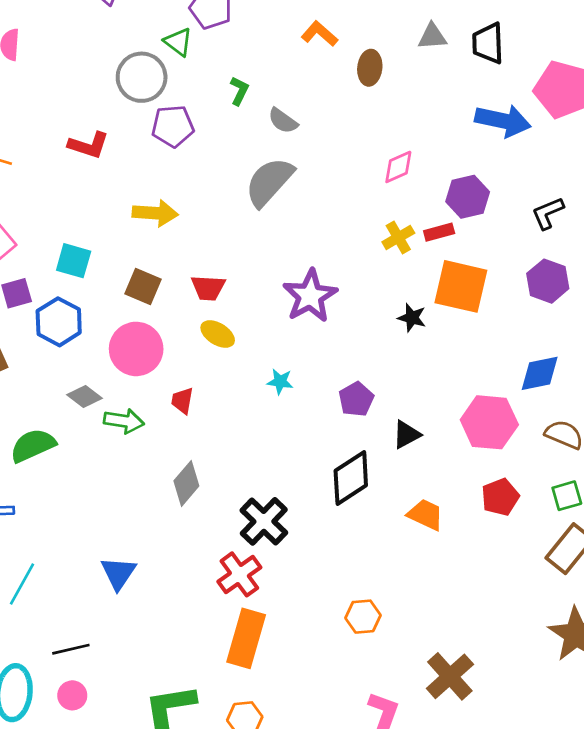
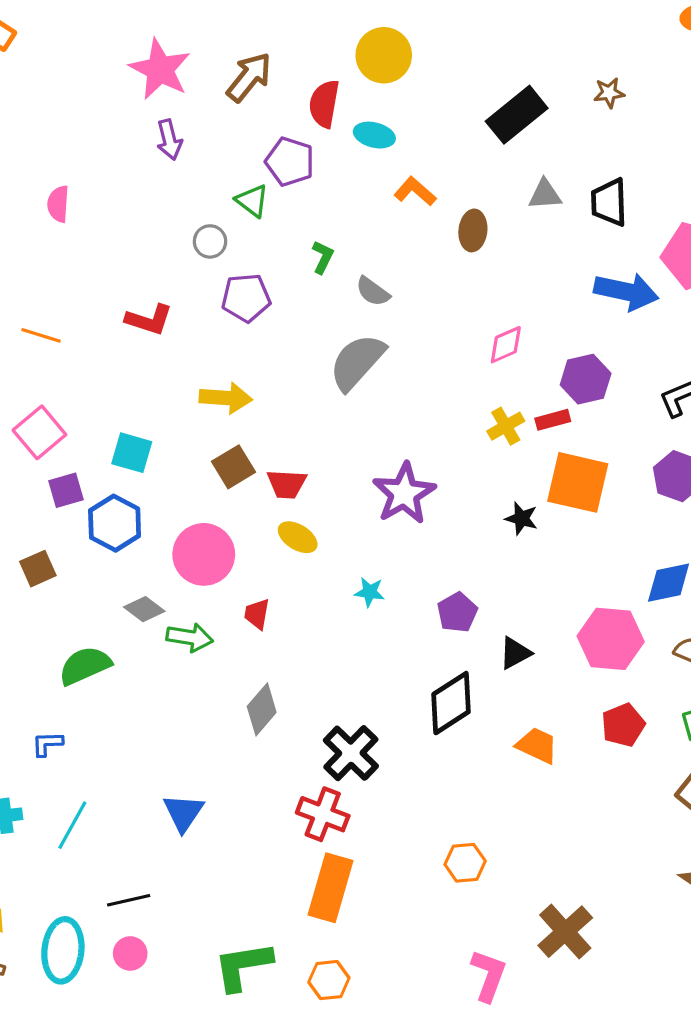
gray circle: (142, 77) -> (210, 241), size x0.6
brown square: (143, 286) -> (233, 467), moved, turned 36
red cross: (239, 574) -> (323, 814), turned -33

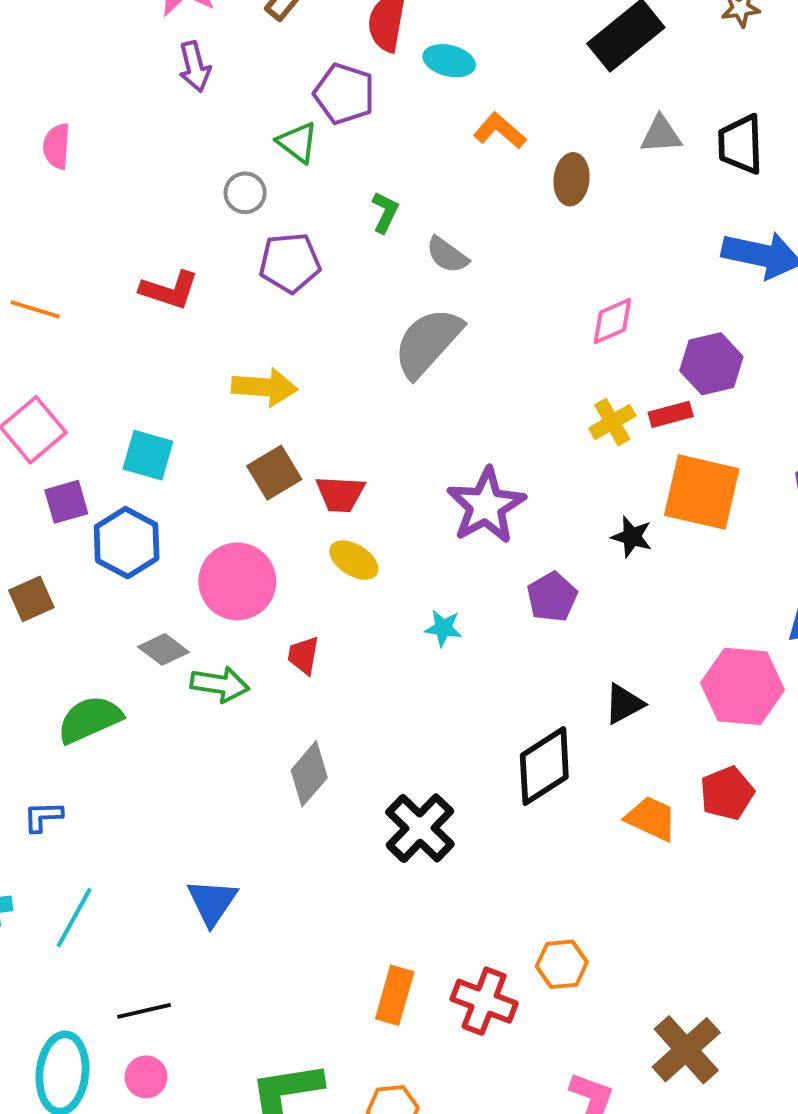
purple pentagon: (457, 612) -> (552, 597), moved
red pentagon: (623, 725) -> (727, 793), moved
red cross: (323, 814) -> (484, 1001), moved
orange rectangle: (331, 888) -> (395, 995), size x0.7

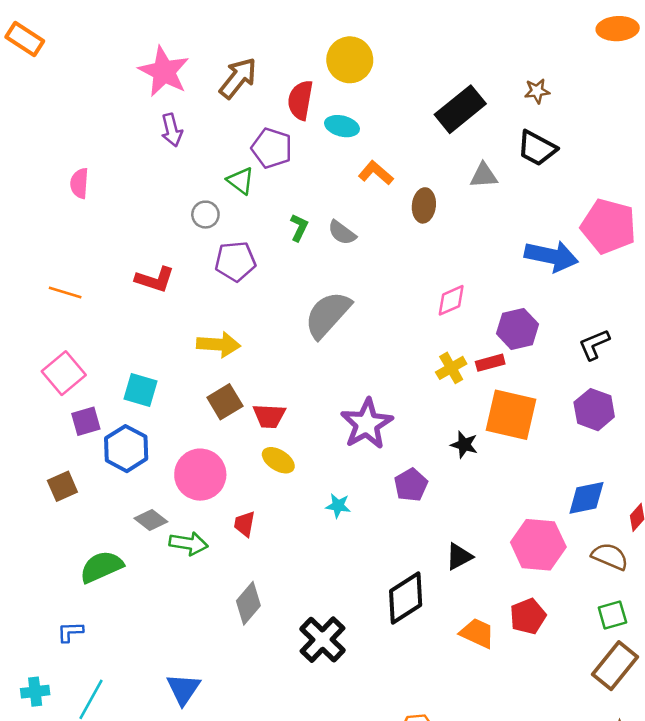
black trapezoid: (741, 144) -> (537, 148), moved, turned -60
gray semicircle: (447, 255) -> (342, 233), moved

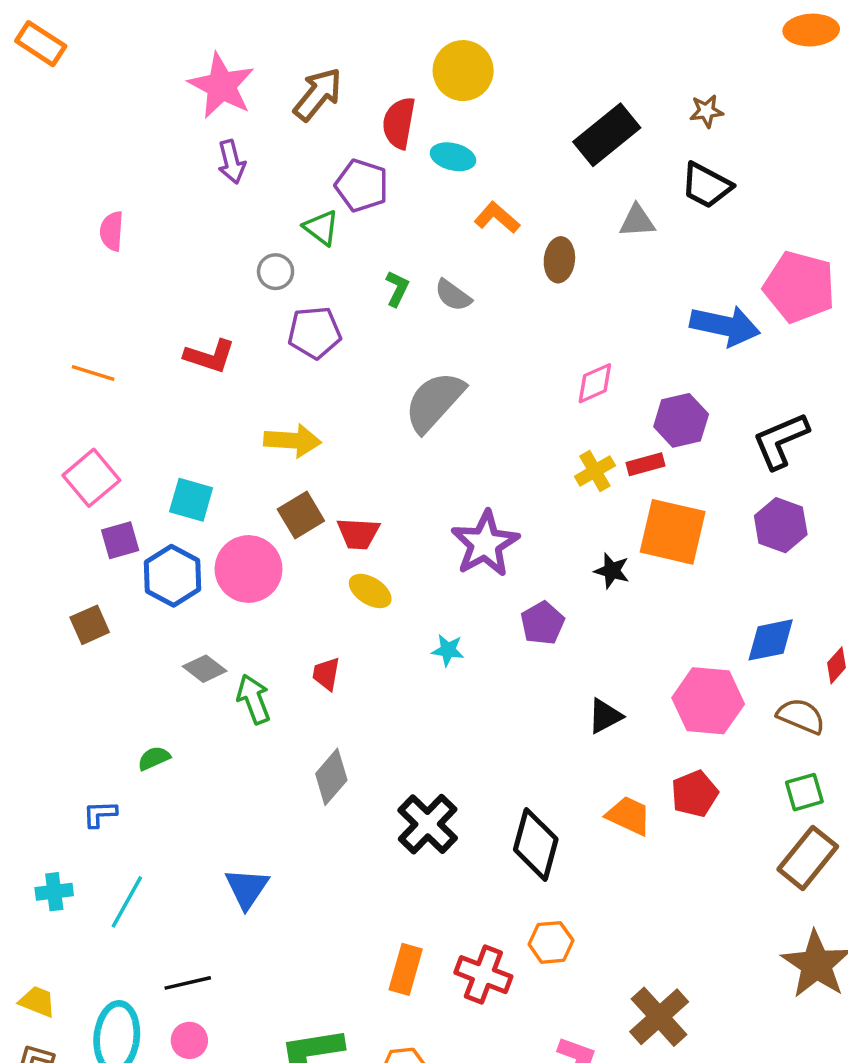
black L-shape: (594, 345) -> (781, 441), size x1.4
pink circle: (200, 475) -> (249, 569), moved
green arrow: (189, 543) -> (254, 699), turned -120
green semicircle: (101, 567) -> (154, 758), moved, size x0.6
black diamond: (406, 598) -> (536, 844), moved, turned -42

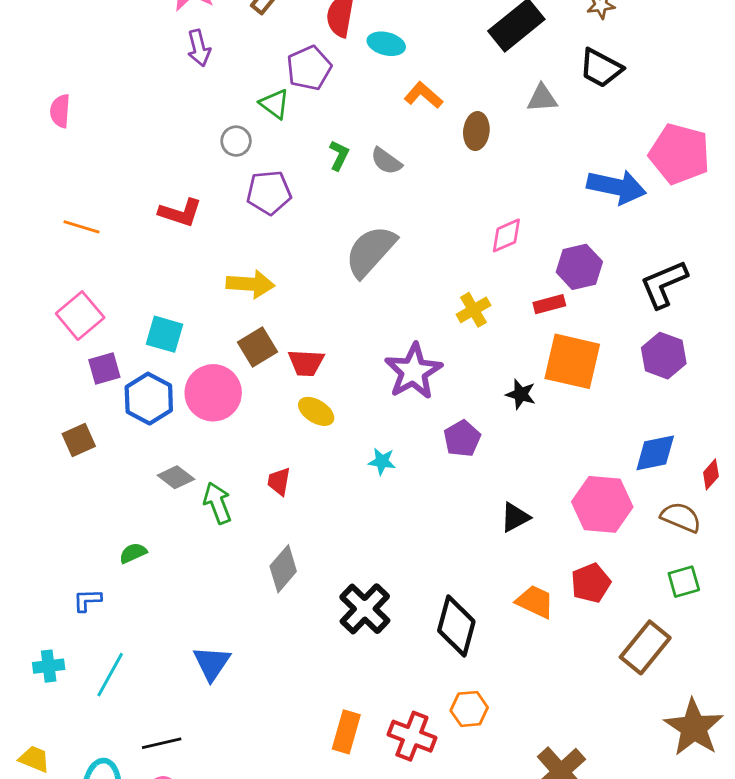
purple pentagon: (362, 185) -> (309, 68), turned 30
pink semicircle: (112, 231) -> (60, 111), moved
yellow cross: (595, 471) -> (474, 310), moved
brown rectangle: (808, 858) -> (645, 647), moved

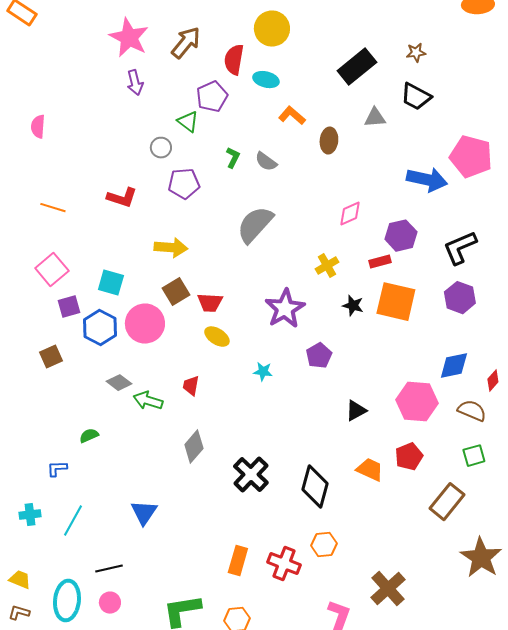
black star: (521, 394) -> (353, 306), moved
green arrow: (217, 503) -> (148, 401), turned -52

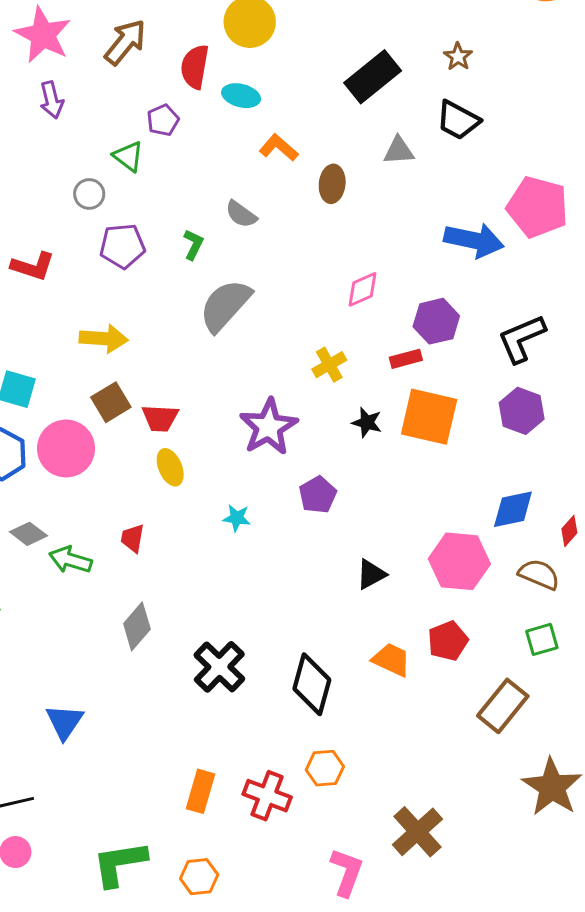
brown star: (416, 53) -> (458, 57), turned -30
purple pentagon: (212, 97) -> (163, 120), size x0.7
green L-shape: (233, 158) -> (193, 245), moved
yellow ellipse: (217, 337) -> (170, 467), turned 35

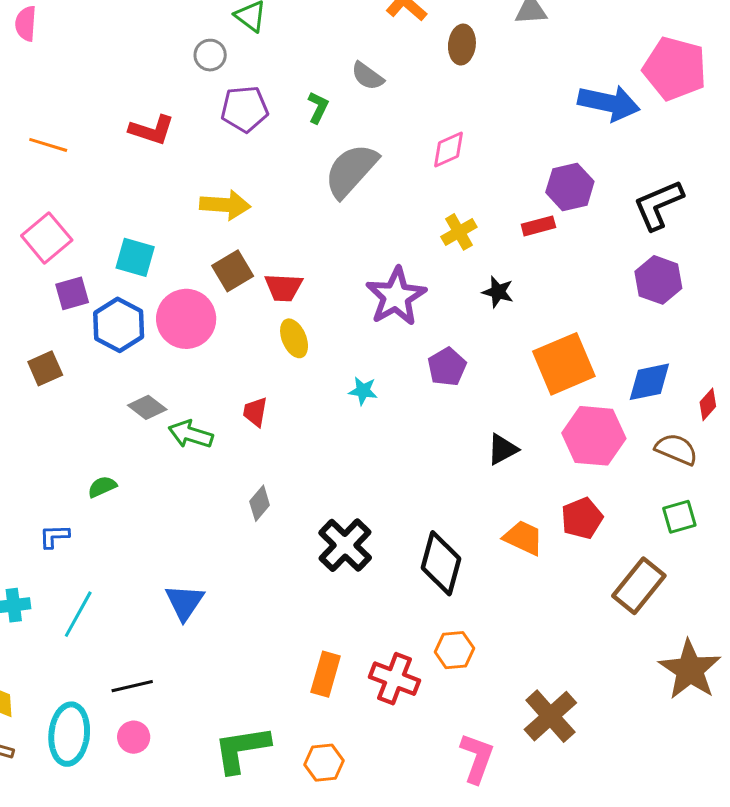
pink diamond: (363, 289) -> (448, 149), moved
orange square: (429, 417) -> (564, 364), moved, turned -36
gray diamond: (137, 626) -> (260, 503), size x0.7

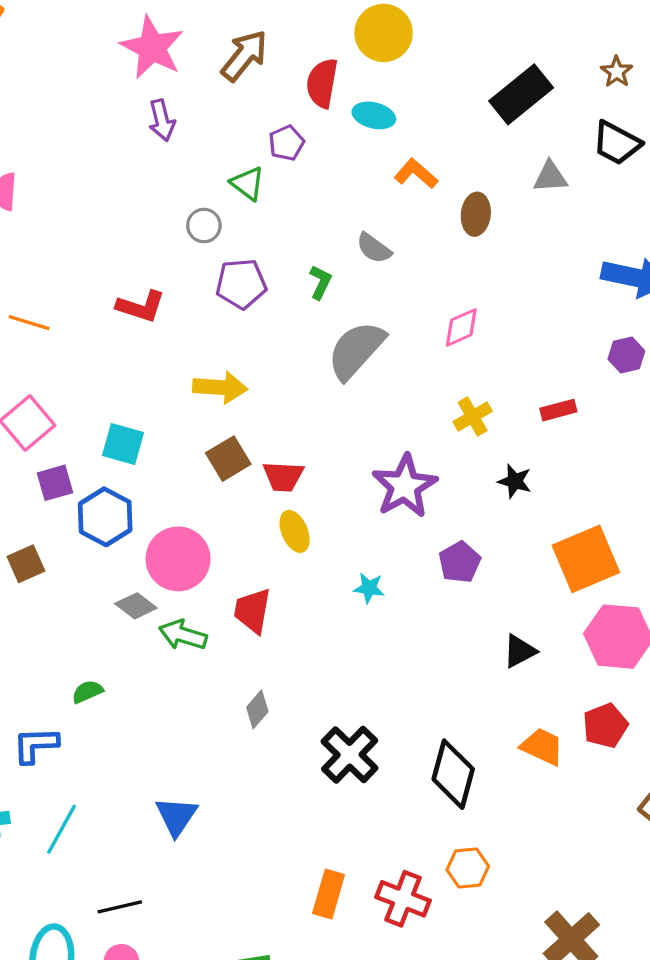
purple hexagon: (570, 187) -> (626, 355), moved, size x0.7
pink circle: (186, 319) -> (178, 559), moved
red trapezoid: (255, 412) -> (252, 611), size x1.4
blue L-shape: (54, 536) -> (36, 745), size x1.4

